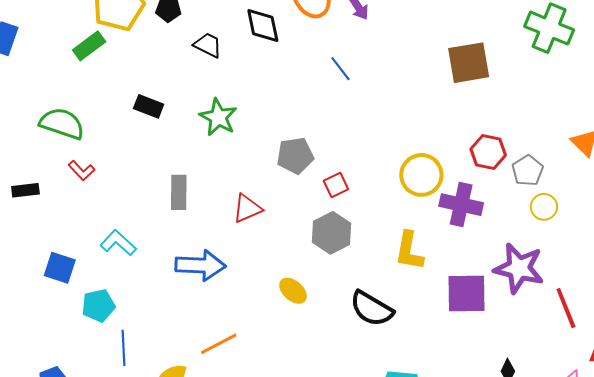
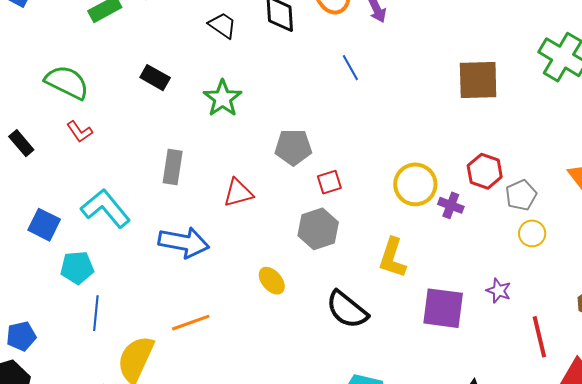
black rectangle: (25, 190) -> (21, 143), turned 48
purple cross: (461, 205) -> (451, 205), moved, size x0.6
cyan L-shape: (118, 243) -> (106, 208), size x1.4
purple star: (519, 268) -> (499, 291), size x0.5

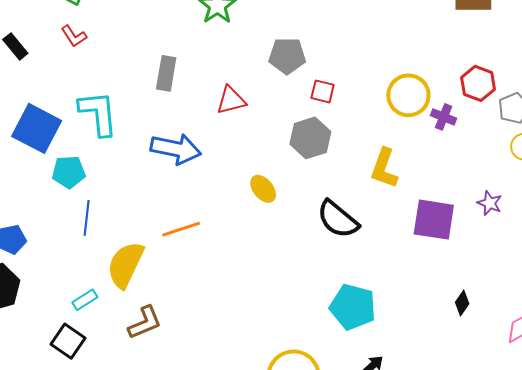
red square: (329, 182) -> (323, 91), turned 30
cyan L-shape: (106, 208) -> (98, 113), turned 33
blue square: (44, 225) -> (37, 128), size x1.5

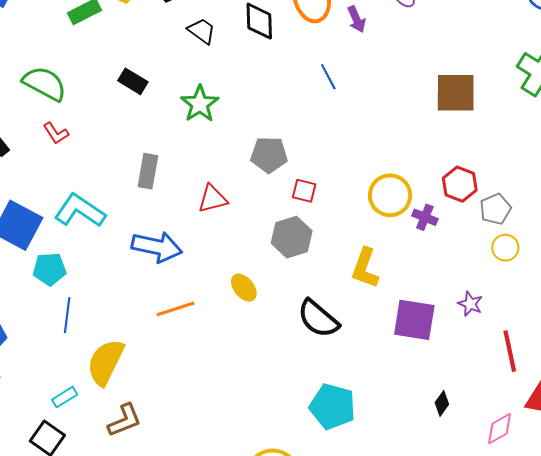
cyan L-shape: (98, 113) -> (80, 211), turned -51
orange line: (181, 229) -> (176, 309), moved

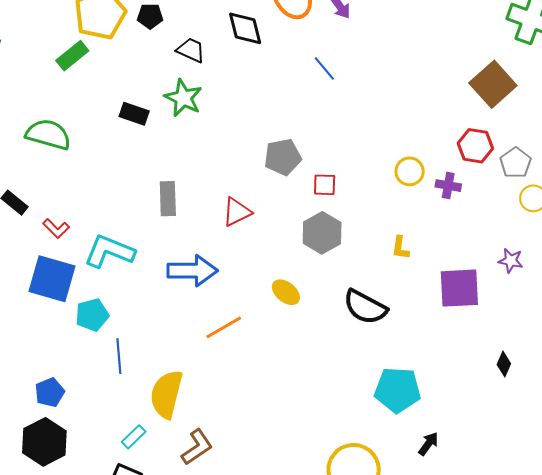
brown square: (456, 93) -> (493, 84), moved, turned -30
green star: (200, 104) -> (183, 98), moved
red L-shape: (56, 133) -> (56, 228), moved
yellow circle: (390, 195) -> (410, 171), size x0.7
yellow L-shape: (365, 268) -> (400, 248), size x0.6

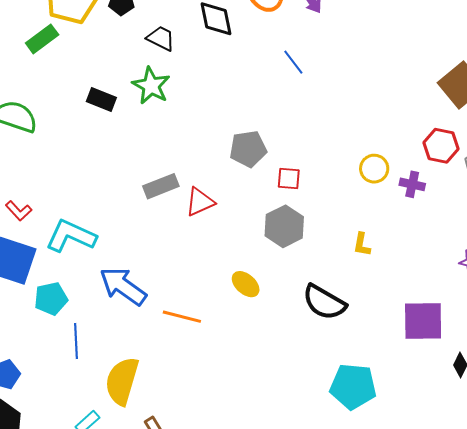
gray rectangle: (168, 199) -> (161, 186), moved, turned 68
blue arrow: (192, 271) -> (123, 286), moved, turned -147
purple square: (459, 288) -> (423, 321), moved
orange line: (224, 327) -> (182, 317), turned 42

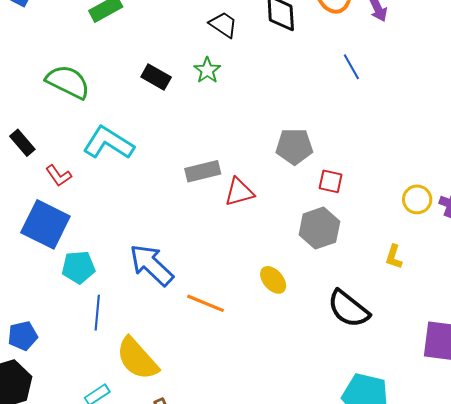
green star: (151, 86) -> (207, 70), size x0.7
yellow circle: (374, 169) -> (417, 199), moved
cyan L-shape: (71, 236) -> (108, 143), moved
yellow semicircle: (122, 381) -> (137, 359), turned -66

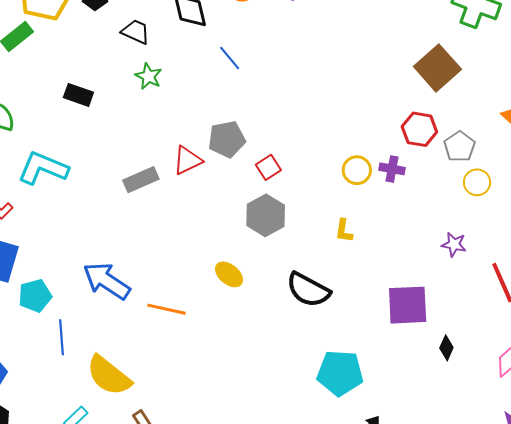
blue line: (351, 67) -> (230, 58), moved
green star: (207, 70) -> (148, 76), moved
red square: (331, 181) -> (268, 167), turned -35
red triangle: (239, 192) -> (187, 160), moved

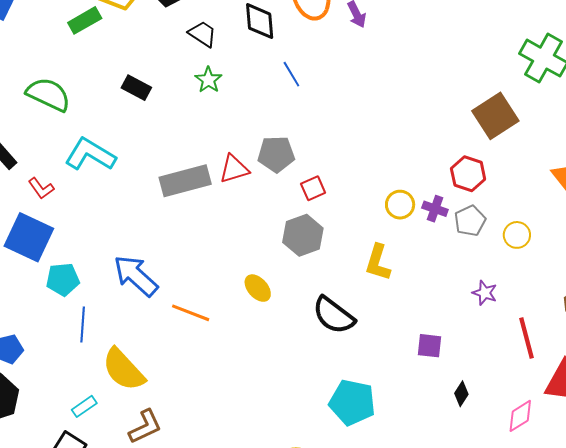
gray pentagon: (459, 147) -> (470, 221), moved
gray rectangle: (141, 180) -> (185, 181), size x1.4
yellow L-shape: (344, 231) -> (378, 262), size x1.5
purple square: (408, 305) -> (430, 346), size x0.6

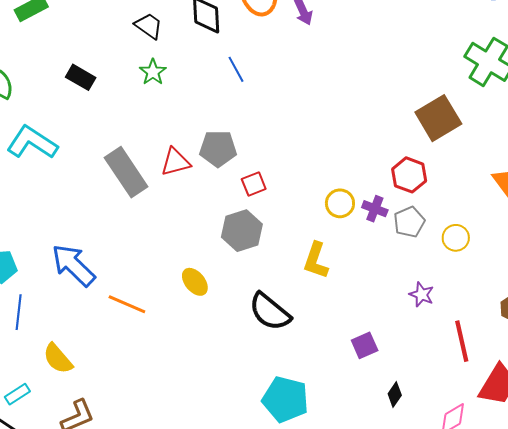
gray rectangle: (185, 181) -> (126, 172), turned 69
purple square: (430, 346) -> (365, 345), turned -32
yellow semicircle: (123, 370) -> (58, 359), size x0.7

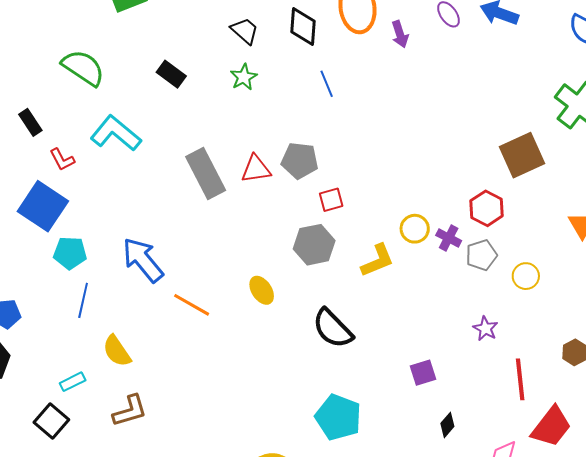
yellow L-shape: (316, 260) -> (377, 260), moved, turned -138

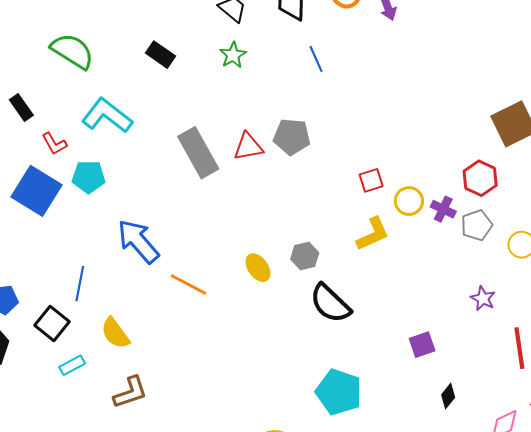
red square: (331, 200) -> (371, 180), moved
gray hexagon: (314, 245) -> (305, 256), moved, size x0.7
cyan pentagon: (70, 253) -> (89, 177), moved
black square: (51, 421) -> (52, 324), moved

